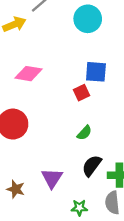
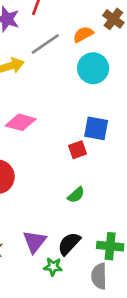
black semicircle: (92, 166) -> (69, 244), moved
green star: (79, 208) -> (53, 267), moved

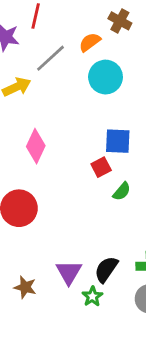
pink diamond: (21, 122) -> (36, 146), turned -72
green semicircle: (76, 195) -> (122, 191), moved
green star: (53, 267) -> (92, 296), turned -30

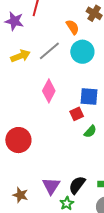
orange semicircle: (90, 42) -> (73, 27), turned 91
gray line: (51, 58) -> (49, 51), moved
pink diamond: (36, 146) -> (49, 91), moved

